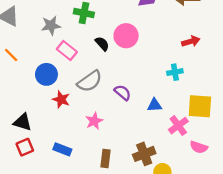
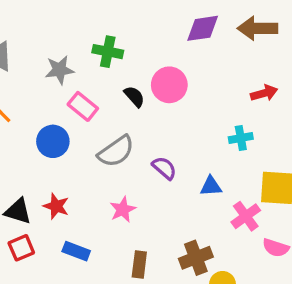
red star: (61, 99) -> (56, 206), moved

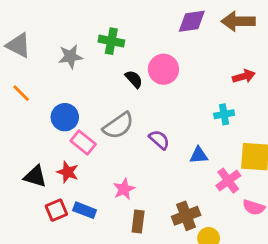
pink rectangle: (83, 106) -> (83, 143), moved
pink star: (123, 210) -> (124, 189), moved
red square: (21, 248) -> (56, 210), moved

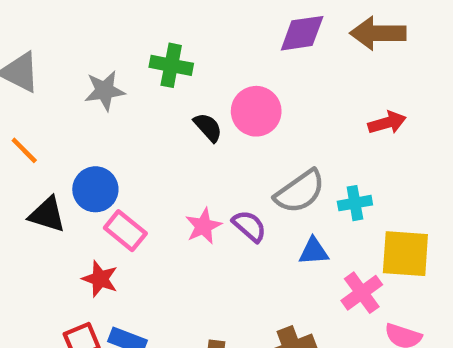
cyan cross: (224, 114) -> (355, 203), moved
gray semicircle: (118, 126) -> (300, 192), moved
black triangle: (35, 176) -> (47, 215), moved
pink star: (124, 189) -> (203, 226), moved

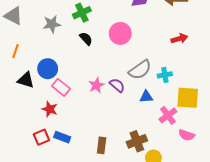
green cross: (171, 65) -> (82, 13), turned -36
black semicircle: (208, 127) -> (86, 39), moved
orange line: (24, 150) -> (15, 51), turned 64

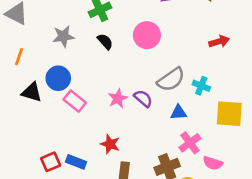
gray star: (52, 24) -> (63, 36), moved
cyan cross: (165, 75) -> (201, 86), turned 32
red star: (50, 109) -> (110, 144), moved
pink cross: (168, 115) -> (190, 143), moved
pink semicircle: (187, 135) -> (213, 163), moved

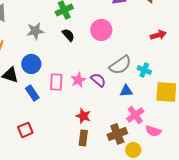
pink rectangle: (75, 101) -> (56, 82), moved, turned 54
red star: (110, 144) -> (83, 116), moved
blue rectangle: (76, 162) -> (32, 93), moved, turned 35

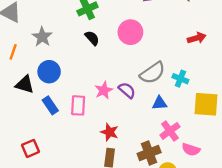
gray star: (35, 31) -> (42, 37), moved, turned -30
pink rectangle: (56, 82) -> (78, 105), moved
red square: (25, 130) -> (31, 148), moved

